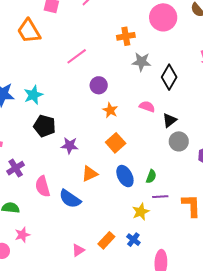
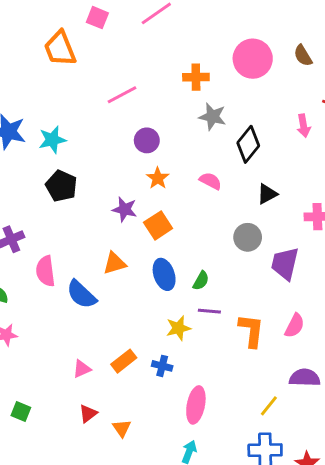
black triangle: (170, 120) -> (267, 194), moved
purple star: (70, 146) -> (125, 209), moved
blue cross: (133, 240) -> (162, 366), turned -32

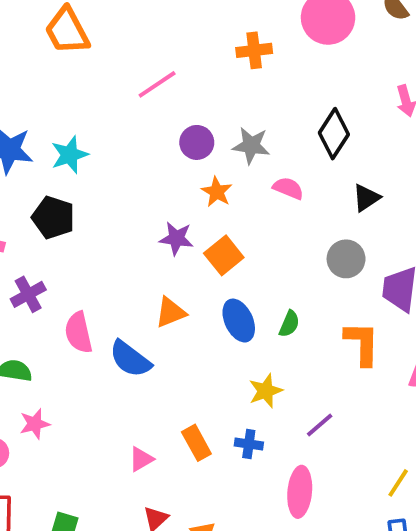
gray star: (212, 117) -> (251, 146), moved
black pentagon: (61, 186) -> (53, 218), moved
purple line: (209, 311) -> (320, 425), moved, turned -40
orange L-shape: (251, 331) -> (362, 343), moved
orange rectangle: (124, 361) -> (196, 443), turned -75

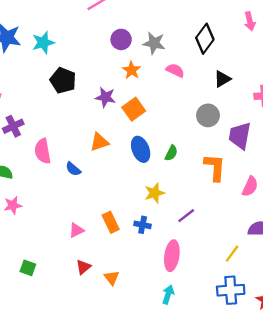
black pentagon: (53, 218) -> (63, 80), moved
blue semicircle: (130, 359) -> (73, 169), size x0.6

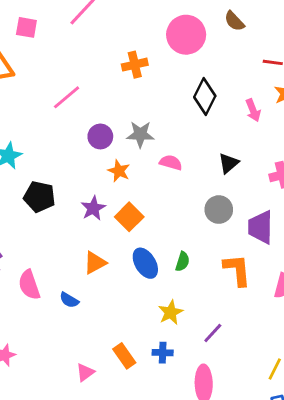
pink arrow: (250, 21) -> (253, 110), moved
black diamond: (205, 39) -> (205, 97), moved
purple star: (105, 97) -> (93, 208), turned -30

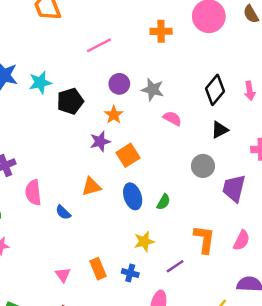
black diamond: (205, 97) -> (215, 90), moved
orange star: (119, 171) -> (114, 115), moved
black pentagon: (39, 197) -> (70, 101), moved, turned 30
orange L-shape: (237, 270) -> (204, 239), moved
pink triangle: (85, 372) -> (63, 275), turned -42

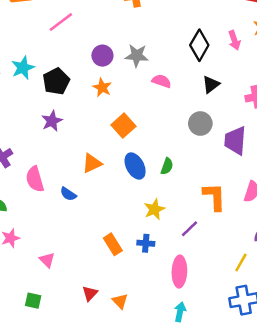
pink line: (99, 45) -> (61, 22), moved
purple star: (100, 141) -> (52, 121), moved
pink triangle: (63, 275) -> (47, 260), moved

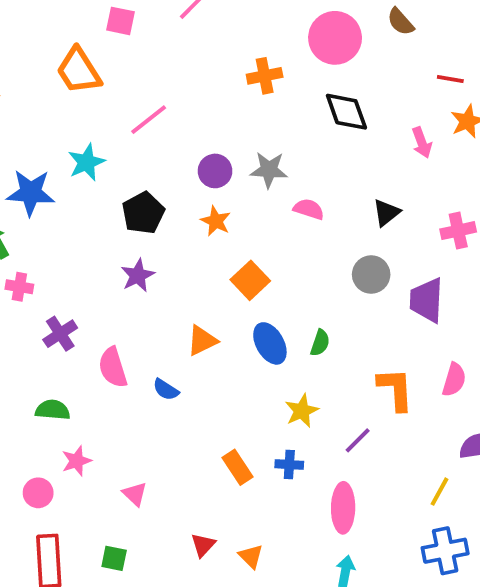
black diamond: (199, 45) -> (346, 112), moved, turned -48
cyan star: (23, 68) -> (87, 162), moved

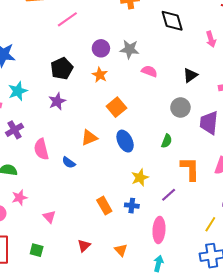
cyan star: (87, 162) -> (18, 91), moved
green semicircle: (320, 343) -> (167, 141), moved
orange triangle: (251, 556) -> (121, 250), moved

